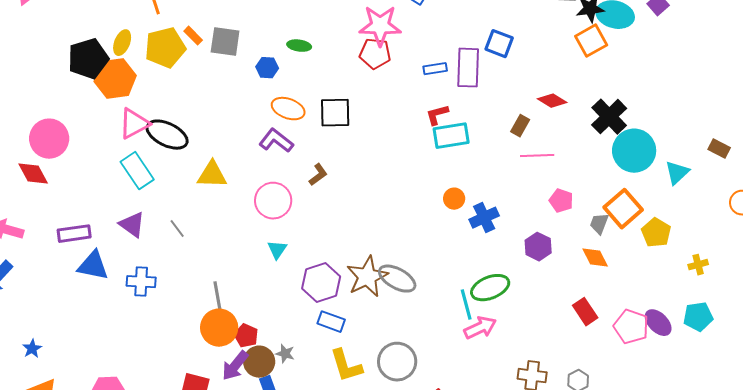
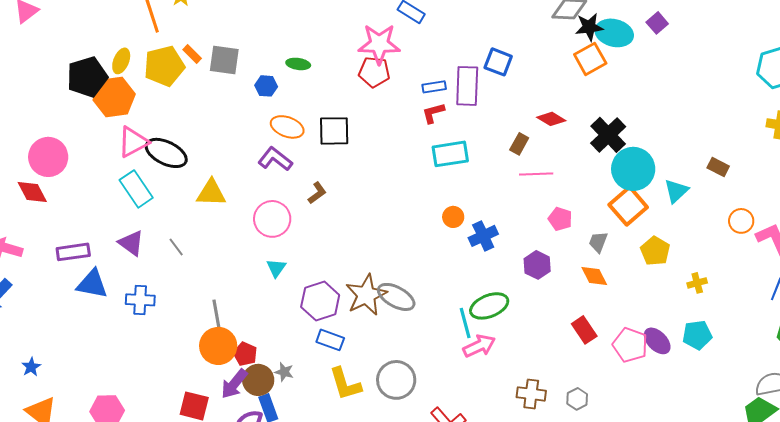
red L-shape: (437, 115) -> (433, 113), moved
orange square: (623, 209) -> (628, 206), moved

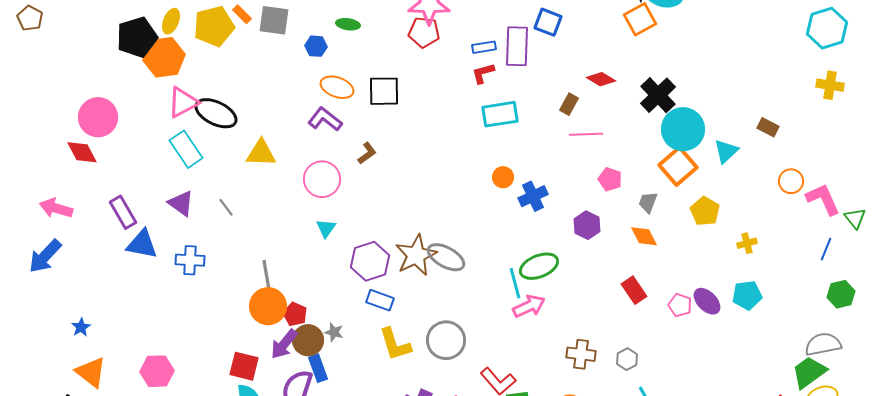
purple rectangle: (73, 252) -> (123, 212), turned 68
pink pentagon: (630, 345) -> (680, 305), size x0.7

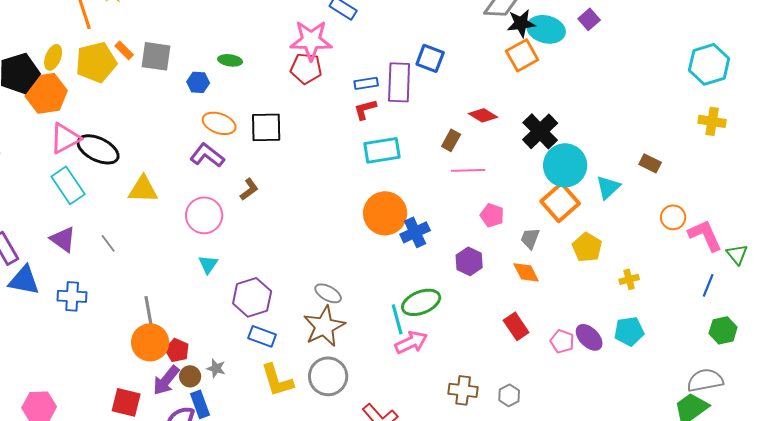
orange circle: (503, 177) -> (385, 213), size x2.0
brown star: (416, 255) -> (324, 326), moved
gray ellipse: (446, 257) -> (328, 293), size x0.7
brown circle: (308, 340) -> (190, 376), size x0.7

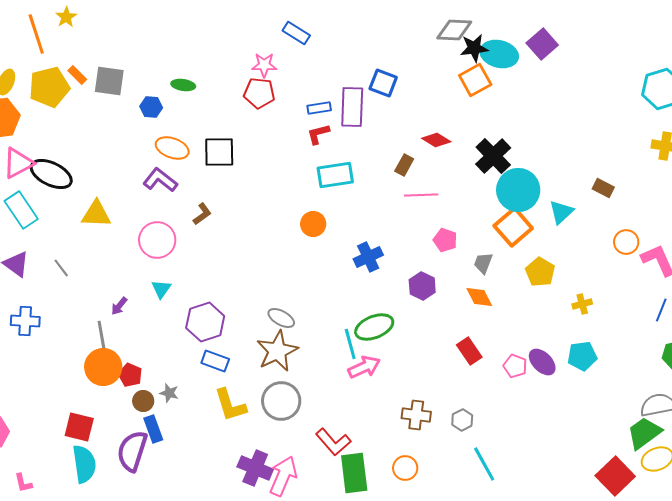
purple square: (589, 19) -> (542, 44), size x1.4
pink star: (311, 40) -> (264, 65), size x0.6
orange circle: (385, 213) -> (313, 224), moved, size x0.6
purple arrow: (166, 380) -> (119, 306), moved, size x0.6

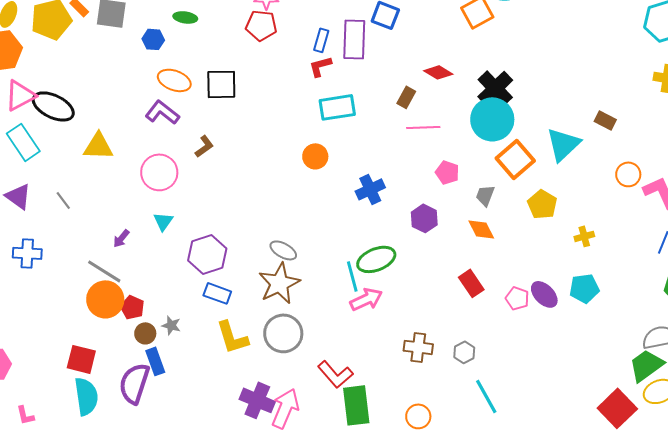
blue rectangle: (319, 108) -> (321, 40), turned -65
cyan circle: (518, 190) -> (492, 119), moved
cyan triangle: (561, 212) -> (563, 144), size x1.4
gray line: (102, 339) -> (104, 271), turned -48
orange circle: (405, 468) -> (418, 416), moved

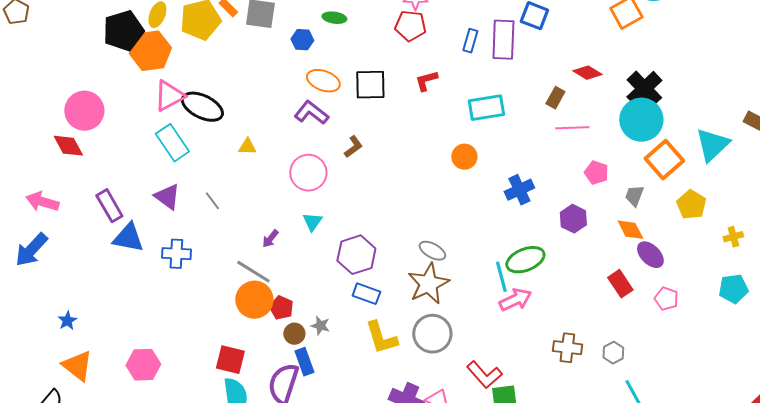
red L-shape: (320, 66) -> (426, 81), moved
yellow triangle: (98, 146) -> (247, 147), size x0.6
purple ellipse: (544, 294) -> (650, 255), moved

